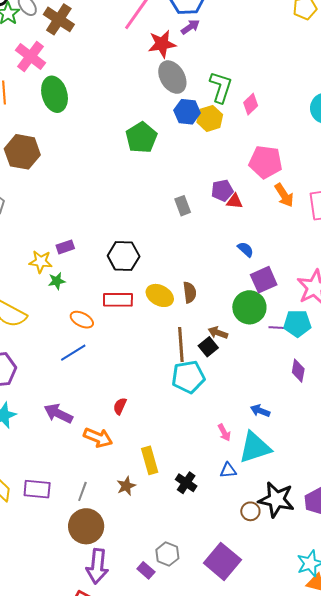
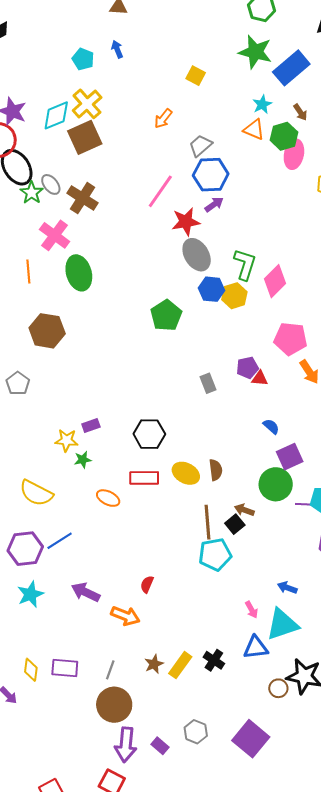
pink diamond: (251, 104) -> (275, 281), size x1.5
blue line: (73, 353) -> (60, 541), moved
yellow rectangle: (150, 460) -> (180, 665), moved, turned 52
blue triangle: (228, 470) -> (256, 648), size x1.5
purple rectangle: (146, 570) -> (160, 746), moved

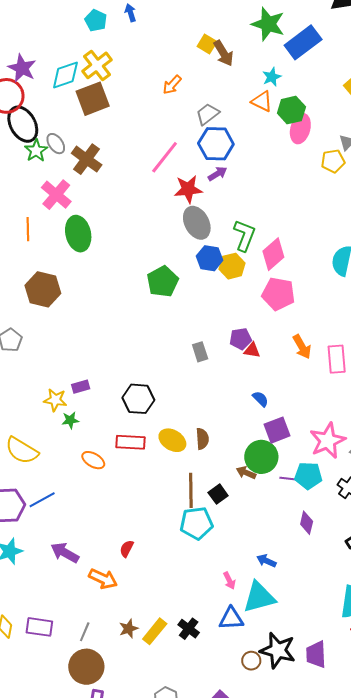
brown arrow: (300, 112) -> (224, 53), moved, size x1.5
pink pentagon: (291, 339) -> (278, 294), moved
brown arrow: (244, 510) -> (246, 473), moved

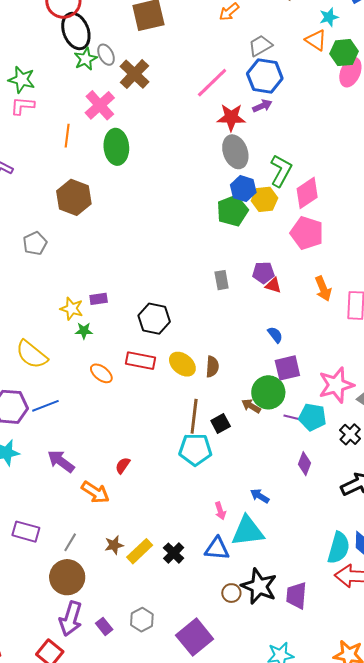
green pentagon: (163, 282) -> (232, 211), moved

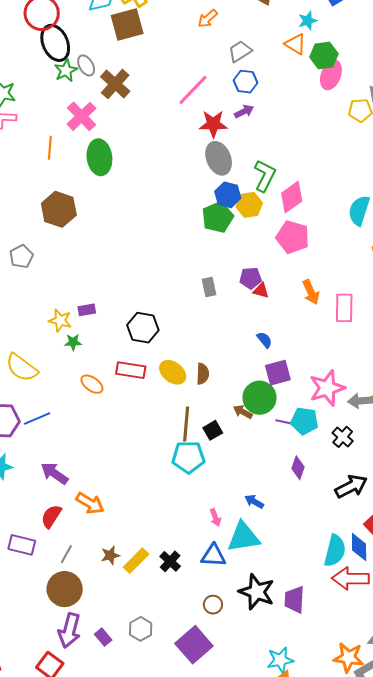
blue hexagon: (265, 76) -> (245, 82), size x0.7
red semicircle: (123, 465) -> (51, 516), moved, size x1.4
brown circle: (231, 593) -> (213, 605), moved

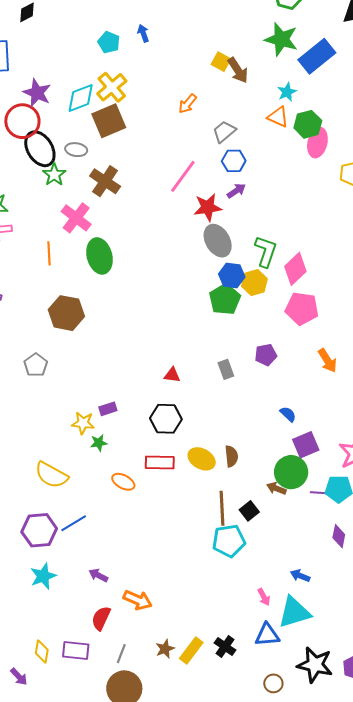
gray ellipse: (86, 65) -> (76, 150), moved, turned -45
red triangle: (261, 291) -> (172, 375), moved
purple arrow: (54, 473) -> (98, 575), size x0.7

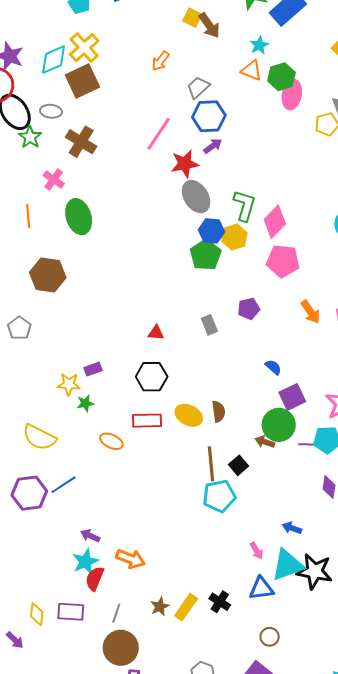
blue hexagon: (234, 161) -> (209, 116), size x1.4
pink cross: (76, 218) -> (54, 179), size x0.7
cyan star: (43, 576) -> (85, 562), moved
black star: (315, 665) -> (315, 572), moved

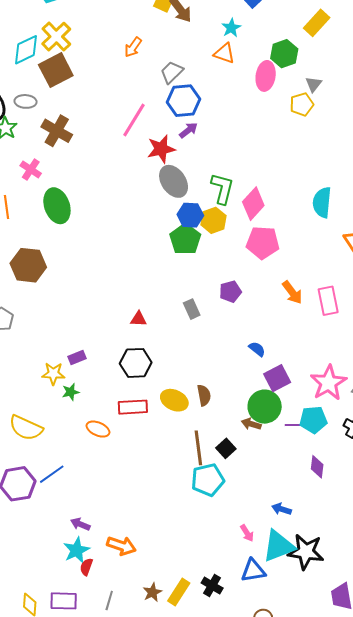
green hexagon: (281, 77) -> (284, 54), moved
red semicircle: (95, 579) -> (86, 567), size x0.7

